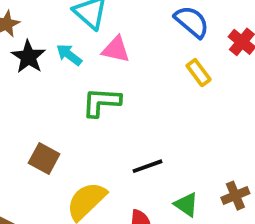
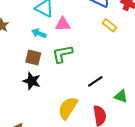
black star: (28, 57) -> (32, 81), moved
brown square: (44, 158) -> (33, 57), moved

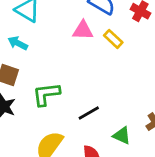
pink triangle: (63, 24) -> (83, 30), moved
green L-shape: (62, 54) -> (46, 94), moved

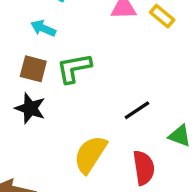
green L-shape: (46, 94) -> (74, 68), moved

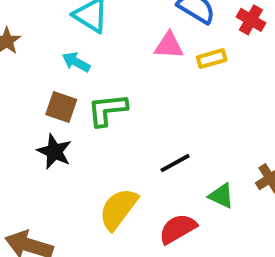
yellow rectangle: (162, 16) -> (212, 59), turned -60
red semicircle: (144, 168) -> (178, 229), turned -116

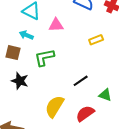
pink triangle: (169, 46) -> (56, 25), moved
yellow rectangle: (212, 59) -> (96, 40), moved
brown square: (61, 107) -> (13, 53), moved

